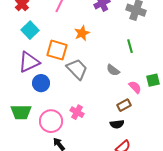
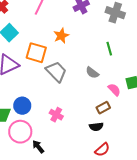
blue circle: (41, 83) -> (22, 106), moved
pink circle: (51, 121) -> (20, 132), moved

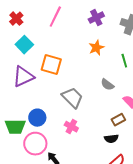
orange star: (61, 36) -> (96, 48), moved
gray trapezoid: (56, 72) -> (72, 98), moved

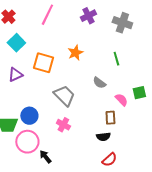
orange star: (96, 48) -> (75, 53), moved
purple triangle: (23, 77) -> (15, 75), size x0.7
brown rectangle: (118, 120) -> (110, 118), turned -64

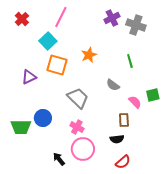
purple cross: (88, 16) -> (112, 18), moved
cyan square: (16, 43) -> (48, 41), moved
pink circle: (27, 142) -> (83, 149), moved

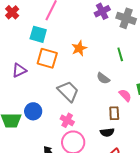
cyan square: (48, 41) -> (38, 34), turned -30

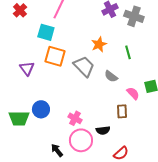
orange star: (79, 48) -> (99, 44), moved
purple triangle: (19, 70) -> (27, 68), turned -42
gray trapezoid: (68, 91) -> (84, 66), moved
black semicircle: (107, 132) -> (103, 130), moved

